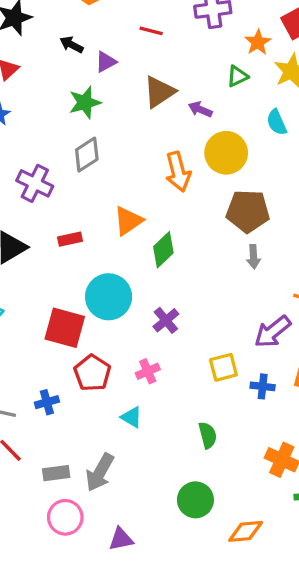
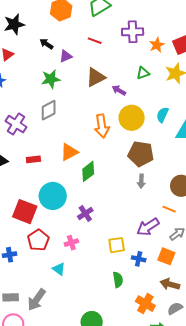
orange star: (258, 42) -> (157, 45), moved
cyan semicircle: (277, 122) -> (162, 115), moved, turned 42
green semicircle: (208, 435) -> (118, 280), moved

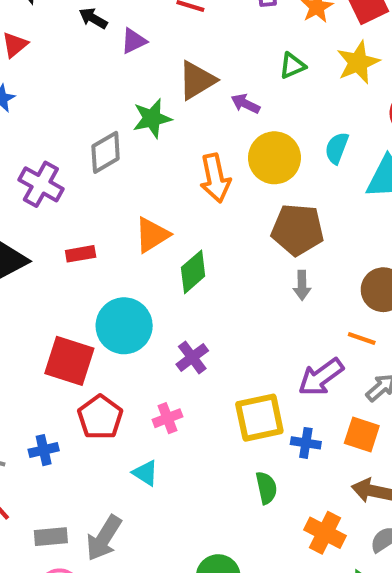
green star: (51, 79) -> (152, 118), moved
yellow square: (117, 245) -> (259, 418), size x1.4

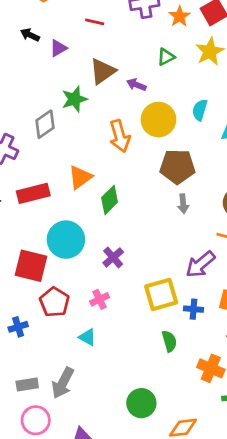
red rectangle: (81, 254) -> (33, 193), size x1.6

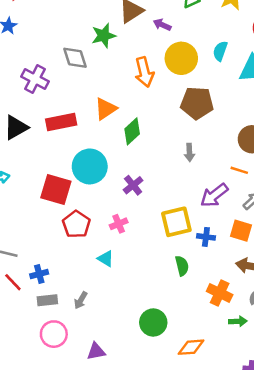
gray diamond: (45, 124) -> (75, 58), turned -76
gray arrow: (183, 204) -> (189, 152), moved
blue cross: (18, 327) -> (39, 274), moved
gray arrow: (63, 383) -> (81, 300), size x0.6

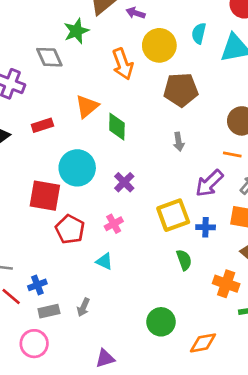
red rectangle: (61, 122) -> (42, 125), size x0.7
green diamond: (132, 131) -> (117, 127), turned -40
pink circle: (54, 334) -> (34, 344), moved

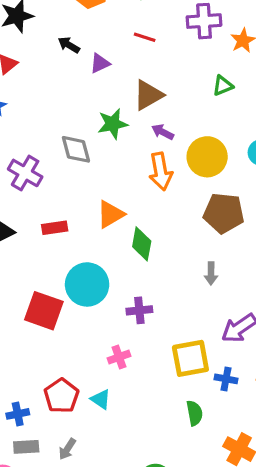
purple arrow: (136, 13) -> (163, 132), moved
purple cross: (124, 182) -> (139, 310), turned 30
red pentagon: (70, 229) -> (61, 396), moved

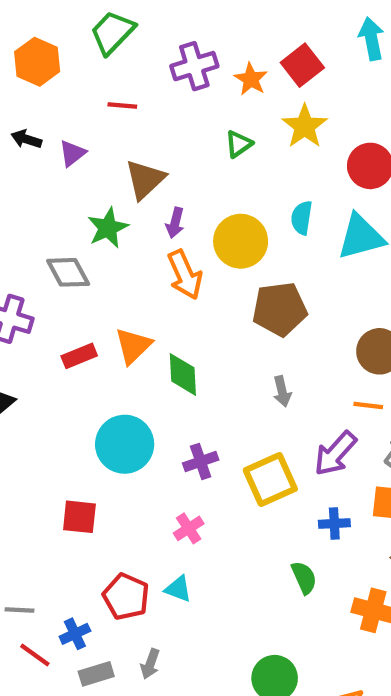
purple arrow: (163, 132) -> (175, 223), turned -90
red rectangle: (55, 228) -> (79, 356), moved
red square: (44, 311) -> (79, 517), moved, size x0.7
yellow square: (190, 358) -> (270, 479), moved

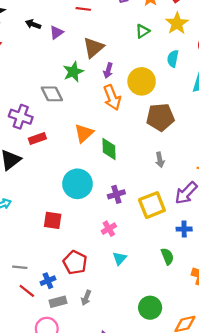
cyan semicircle: (302, 218) -> (173, 59), moved
red rectangle: (79, 356) -> (37, 138), moved
cyan triangle: (178, 589) -> (120, 258), moved, turned 48

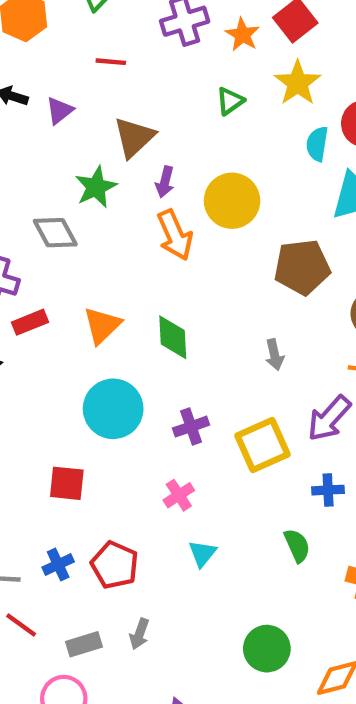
cyan semicircle: (173, 59) -> (317, 144), moved
brown pentagon: (160, 117) -> (302, 267), moved
orange triangle: (84, 133) -> (102, 325), moved
blue cross: (48, 281) -> (58, 565), moved

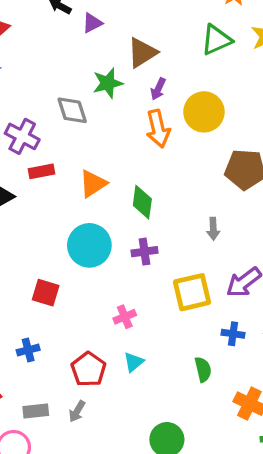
green triangle: (230, 101) -> (216, 40), size x1.5
purple cross: (191, 427) -> (145, 252), moved
red pentagon: (115, 565) -> (89, 369), moved

